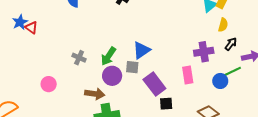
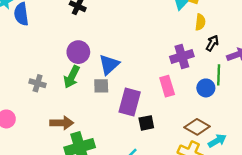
green line: (233, 71) -> (219, 75), turned -54
purple circle: (112, 76) -> (78, 52), moved
purple rectangle: (154, 84) -> (130, 102), turned 60

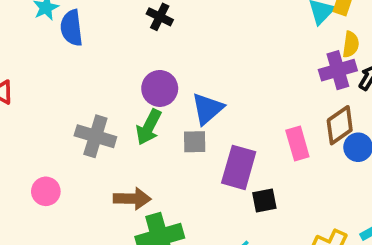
purple cross: (182, 57) -> (338, 70), moved
gray cross: (38, 83) -> (95, 136), size x1.5
brown diamond: (197, 127) -> (340, 125), moved, turned -65

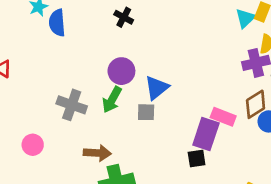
pink rectangle: (297, 144) -> (223, 117), turned -55
purple rectangle: (239, 167) -> (206, 134), moved

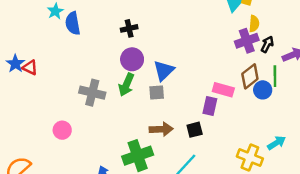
black cross: (124, 17) -> (129, 28), moved, turned -35
purple rectangle: (206, 134) -> (210, 106), size x0.7
brown arrow: (97, 153) -> (161, 129), moved
black square: (197, 159) -> (195, 130), moved

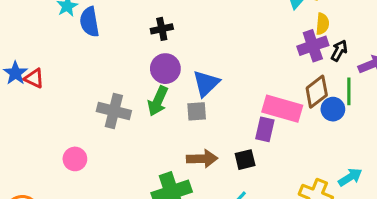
pink rectangle: (223, 90) -> (282, 109), size x1.4

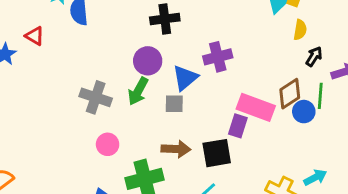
black cross: (162, 29) -> (165, 19), moved, size x1.4
purple cross: (313, 46) -> (218, 57), moved
red triangle: (34, 78) -> (35, 36), moved
pink circle: (75, 159) -> (108, 144), moved
black square: (245, 160) -> (217, 153), size x1.5

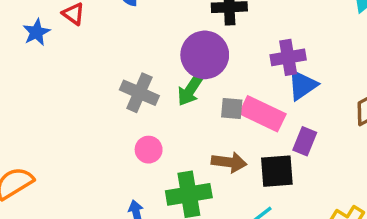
purple circle: (148, 61) -> (205, 55), size x1.4
blue triangle: (185, 78) -> (302, 85), moved
pink rectangle: (256, 107) -> (263, 114), moved

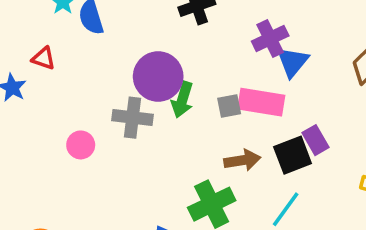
purple circle: (205, 55) -> (158, 77), moved
purple rectangle: (305, 141) -> (315, 140), moved, turned -36
pink circle: (149, 150) -> (81, 145), moved

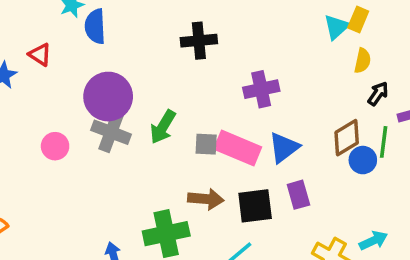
blue triangle: (293, 62) -> (284, 148), moved
purple circle: (158, 77) -> (108, 97), moved
purple rectangle: (315, 140) -> (298, 195), moved

